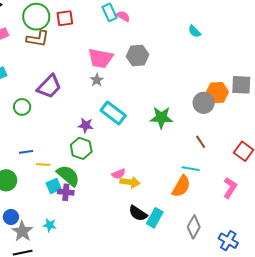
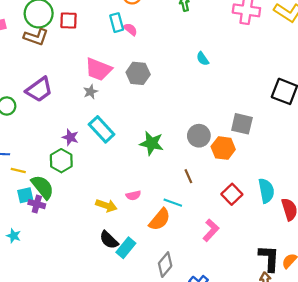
orange hexagon: (217, 93) -> (223, 148), moved
pink semicircle: (119, 174) -> (133, 195), moved

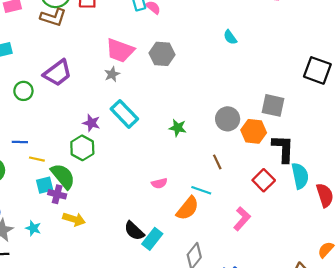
green star: (152, 143) -> (178, 128), size x0.7
yellow arrow: (106, 206) -> (74, 219), moved
black L-shape: (269, 258) -> (283, 149), moved

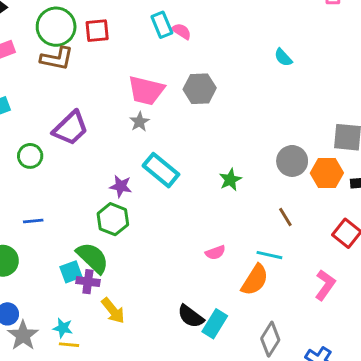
green star: (178, 128) -> (230, 180), turned -30
yellow line: (37, 159) -> (69, 345), moved
yellow arrow: (74, 219) -> (113, 311), turned 40

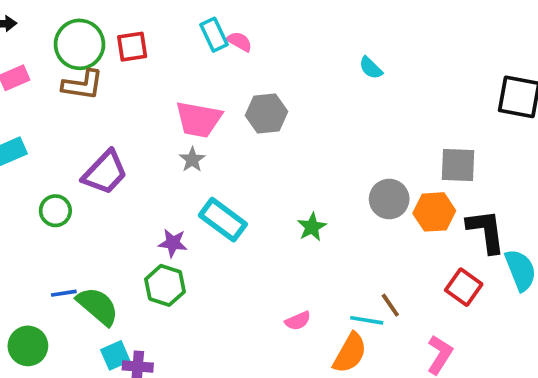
brown line: (285, 217) -> (390, 305), moved
green semicircle: (93, 258) -> (98, 306), moved

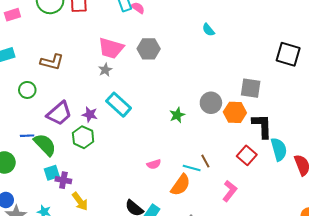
brown L-shape: (83, 85) -> (52, 62), moved
purple trapezoid: (105, 172) -> (59, 113), moved
green star: (312, 227) -> (177, 115), moved

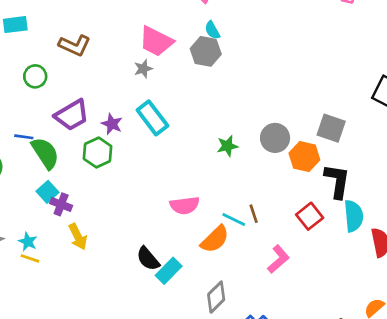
cyan semicircle: (208, 30) -> (212, 30), moved
pink semicircle: (154, 164) -> (185, 205), size x1.5
cyan square: (52, 173) -> (48, 192), turned -35

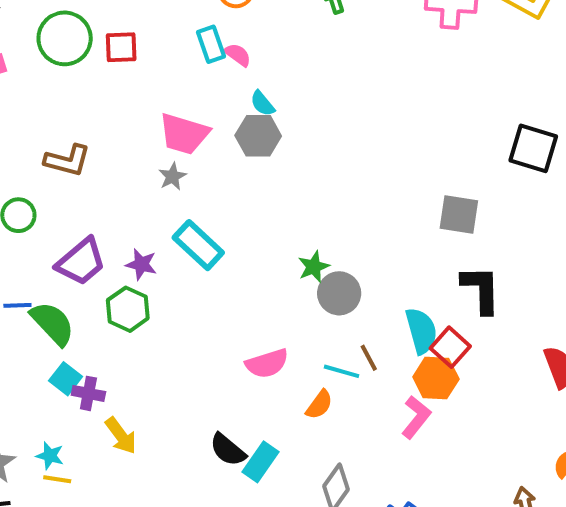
gray circle: (275, 138) -> (339, 293), moved
orange hexagon: (304, 157) -> (436, 378), moved
cyan semicircle: (354, 216) -> (421, 331), moved
orange semicircle: (215, 239) -> (319, 405), size x0.7

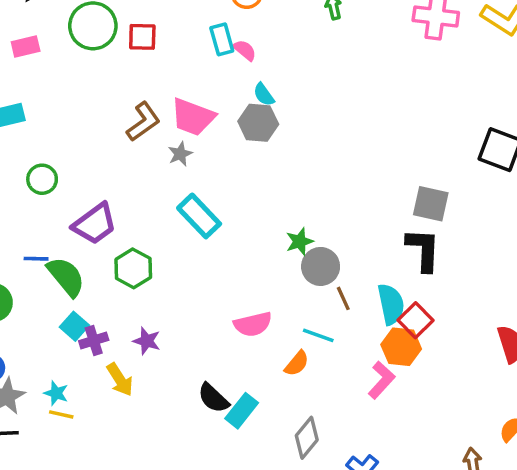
brown L-shape: (67, 160) -> (143, 122), moved, turned -54
purple star: (141, 264) -> (147, 341), moved
black L-shape: (481, 289) -> (423, 250), moved
brown line: (369, 358) -> (343, 298), moved
purple cross: (88, 393) -> (94, 340), turned -32

